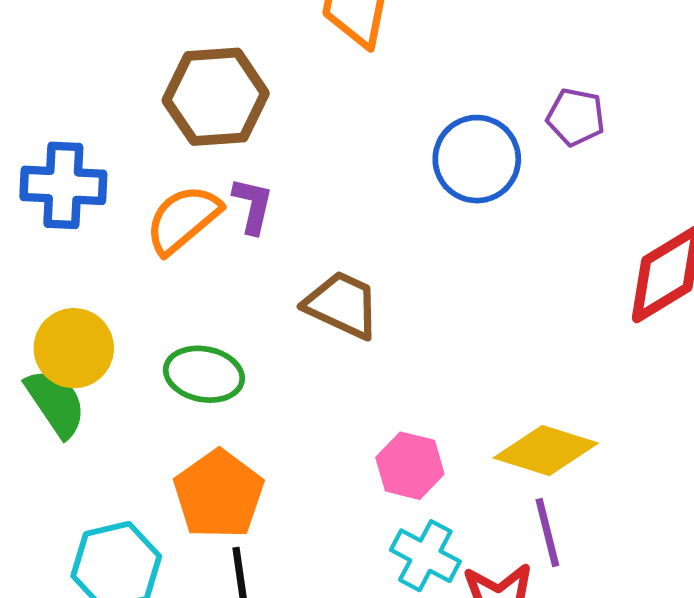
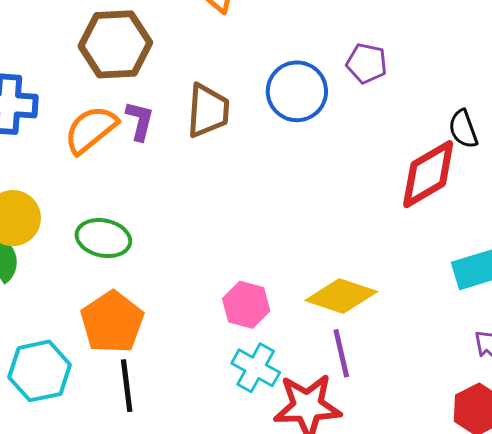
brown trapezoid: (342, 305) -> (208, 111), moved, turned 68

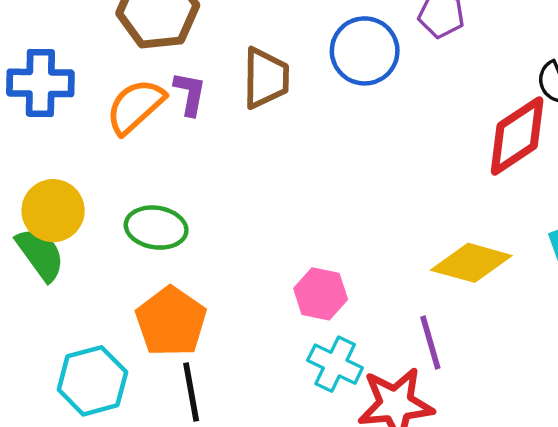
yellow diamond: (341, 296) -> (471, 263), moved

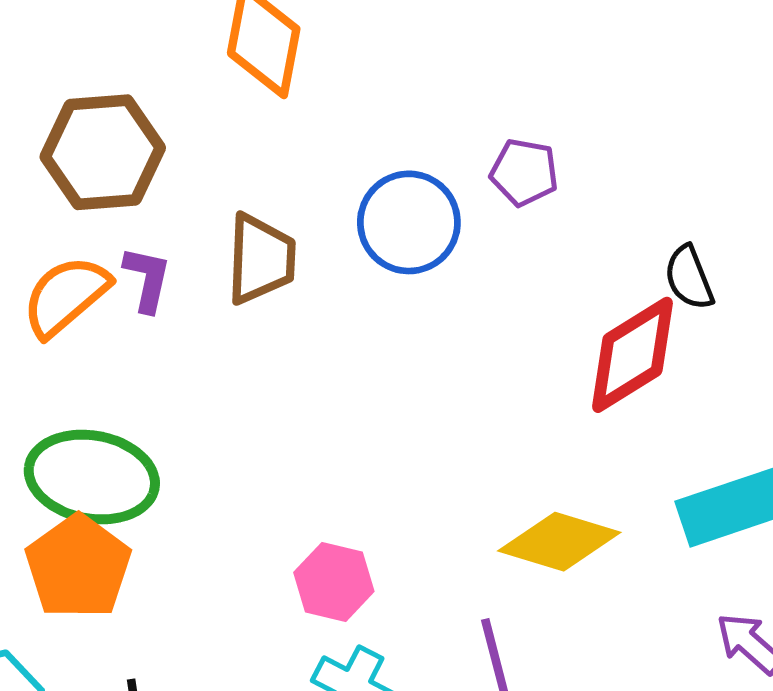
green ellipse: (156, 228) -> (92, 477), size x1.4
orange pentagon: (171, 322) -> (78, 567), moved

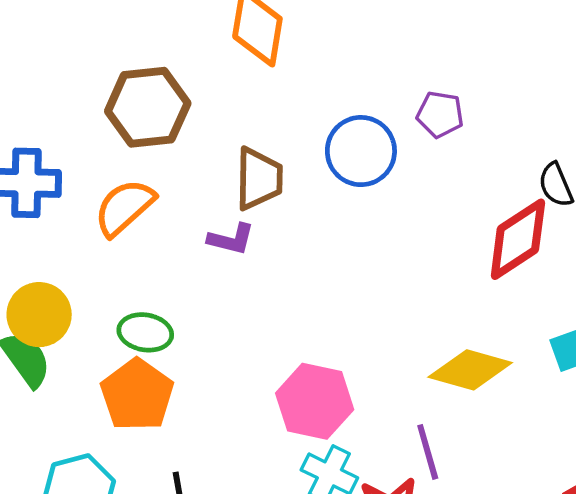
purple L-shape: (147, 279) -> (231, 239), moved, turned 93
green ellipse: (92, 477) -> (145, 332), size x0.6
pink hexagon: (334, 582) -> (315, 401), size x1.4

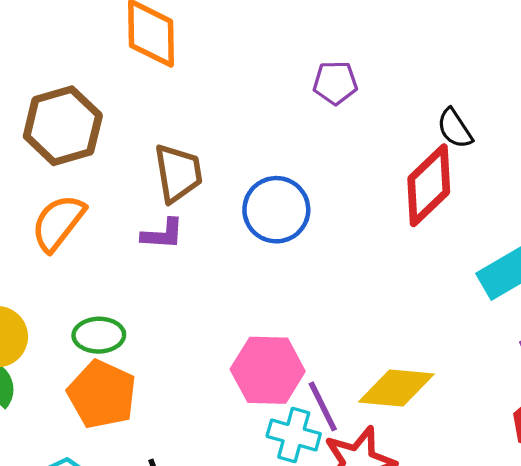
blue circle: (361, 151) -> (276, 210), moved
yellow diamond: (470, 370) -> (396, 388), moved
purple line: (428, 452) -> (323, 406), moved

